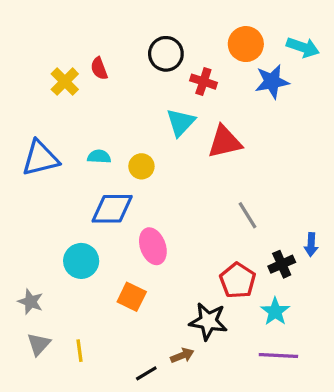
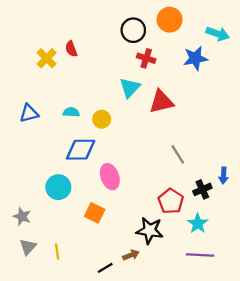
orange circle: (246, 44) -> (170, 20), moved
black circle: (166, 54) -> (133, 30), moved
blue triangle: (40, 158) -> (29, 113), size x0.7

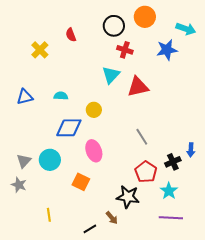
red semicircle: (71, 49) -> (71, 35), moved
yellow circle: (102, 119) -> (94, 110), moved
gray line: (178, 154) -> (142, 137), moved
gray triangle: (28, 247) -> (24, 161), moved
brown arrow: (131, 255) -> (112, 218), turned 72

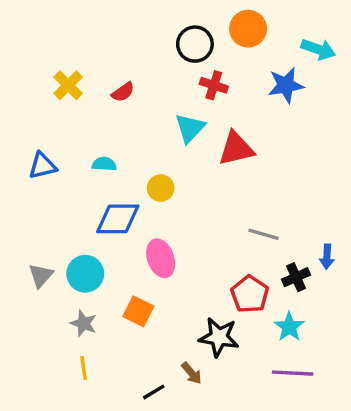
red semicircle: (71, 35) -> (123, 92), moved, turned -104
gray line: (142, 137) -> (263, 234), moved, turned -42
gray star: (19, 185) -> (84, 323), moved

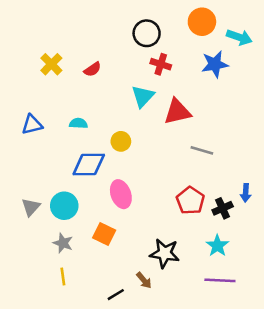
orange circle: (248, 29) -> (202, 22), moved
gray line: (263, 234) -> (202, 150), moved
red pentagon: (250, 294) -> (190, 201), moved

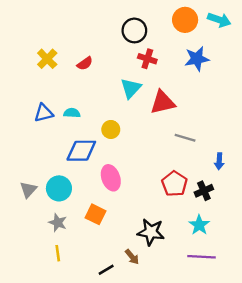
cyan arrow: (239, 37) -> (219, 20), moved
blue triangle: (32, 125) -> (44, 113), moved
blue arrow: (246, 193) -> (219, 161), moved

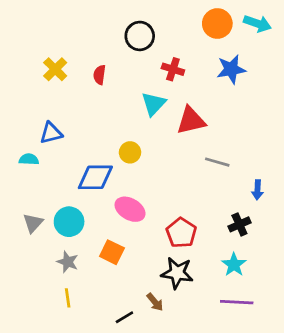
black circle: (134, 30) -> (140, 36), moved
red semicircle: (85, 63) -> (100, 75), turned 133
cyan semicircle: (72, 113) -> (29, 159), moved
pink ellipse: (111, 178) -> (130, 209), turned -40
red pentagon: (174, 184) -> (181, 233), moved

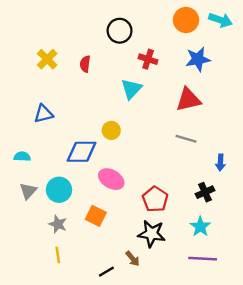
red triangle: (191, 121) -> (188, 100), moved
cyan semicircle: (29, 159) -> (22, 157), moved

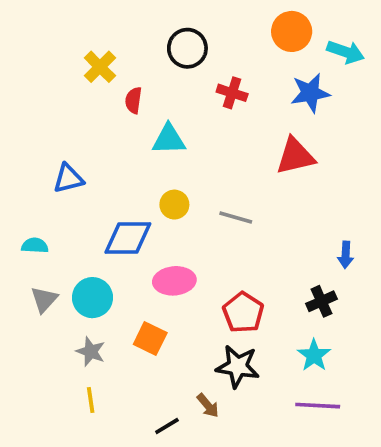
cyan arrow: (220, 20) -> (346, 52), moved
yellow cross: (47, 59) -> (100, 67), moved
cyan triangle: (131, 89) -> (169, 139), moved, turned 45
gray line: (186, 139) -> (236, 218), moved
pink ellipse: (111, 179) -> (174, 281), turned -35

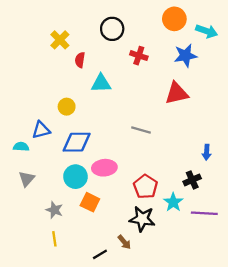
blue triangle: (68, 178) -> (41, 130), moved
yellow circle: (174, 205) -> (67, 107), moved
cyan circle: (92, 298) -> (75, 177), moved
cyan star: (314, 355) -> (173, 202), moved
purple line: (318, 406) -> (204, 213), moved

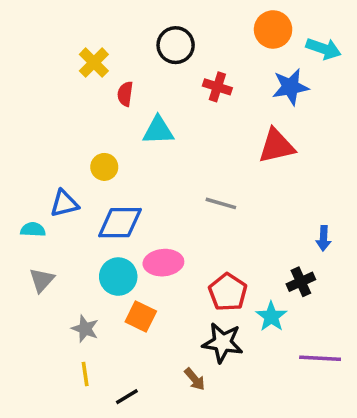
purple line: (204, 213) -> (320, 358), moved
black line: (100, 254) -> (127, 397), moved

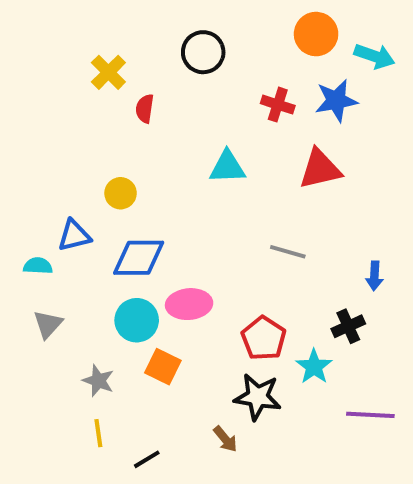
red cross: (217, 87) -> (278, 105), moved
cyan triangle: (158, 130) -> (227, 167), moved
gray line: (221, 203) -> (288, 252), moved

